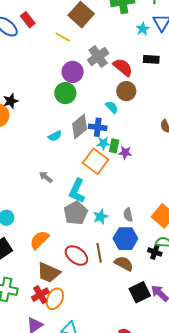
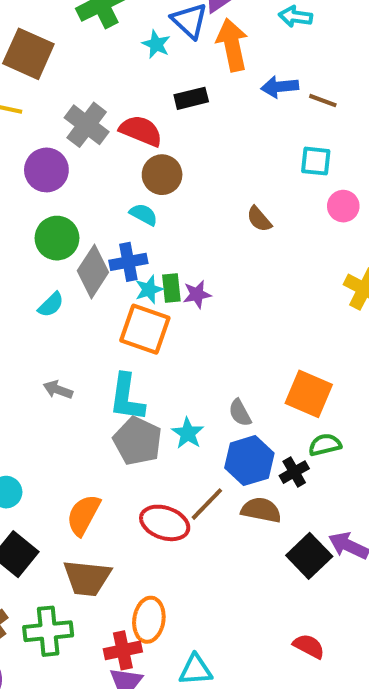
green circle: (65, 93) -> (57, 238), moved
black cross: (155, 252) -> (294, 472), moved, turned -32
brown line: (99, 253) -> (207, 504), turned 72
brown trapezoid: (49, 273) -> (87, 578), moved
red cross: (40, 295) -> (123, 650), moved, turned 36

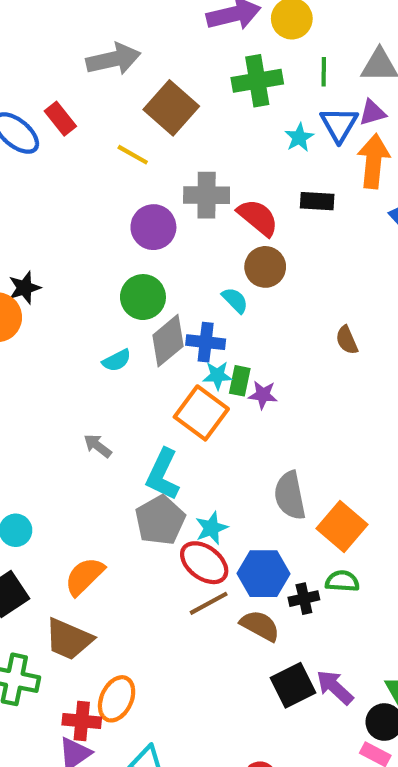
gray cross: (87, 125) -> (207, 195), turned 36
gray semicircle: (240, 413) -> (290, 496), moved, size x1.6
red ellipse: (165, 523) -> (204, 563), moved

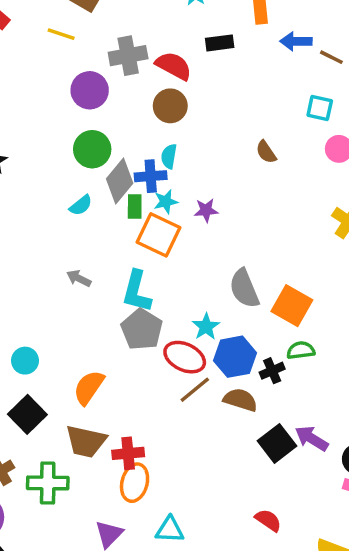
brown circle: (265, 267) -> (170, 106), moved
cyan semicircle: (235, 300) -> (169, 156), moved, turned -115
green rectangle: (240, 381) -> (135, 206), moved
cyan star: (211, 528) -> (206, 327), moved
red cross: (82, 721) -> (128, 453), moved

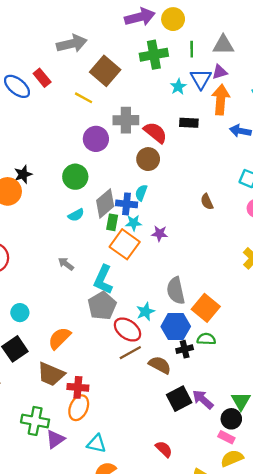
green circle: (92, 149) -> (75, 177), moved
blue hexagon: (235, 357) -> (176, 326), moved
green cross: (48, 483) -> (35, 421), moved

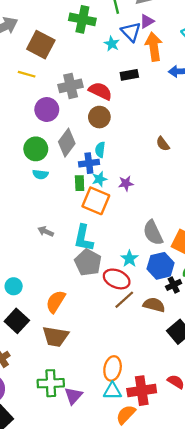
green cross: (154, 55) -> (82, 19), turned 35
gray diamond: (105, 203) -> (67, 143), moved
cyan semicircle: (76, 215) -> (40, 174), moved, turned 48
red cross: (78, 387) -> (142, 391), moved, size x1.4
orange ellipse: (79, 408) -> (113, 368), moved

